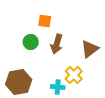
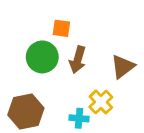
green circle: (31, 42) -> (42, 57), size x1.5

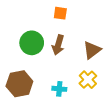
orange square: (61, 28) -> (60, 13), moved
yellow cross: (101, 102) -> (88, 80), moved

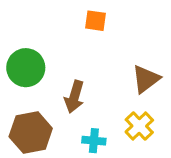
green circle: (32, 43) -> (26, 68), moved
brown arrow: (58, 45) -> (74, 97), moved

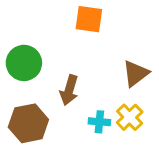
orange square: (96, 21) -> (89, 19), size x1.4
cyan cross: (94, 141) -> (99, 122), moved

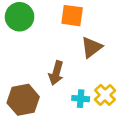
green circle: (24, 63) -> (20, 17), moved
brown triangle: (136, 74) -> (92, 47), moved

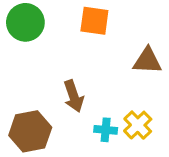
brown triangle: (92, 47) -> (147, 61), moved, turned 40
brown arrow: (56, 73) -> (74, 96), turned -35

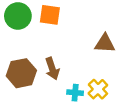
orange square: (94, 21) -> (50, 15), moved
brown hexagon: (30, 131) -> (21, 73), moved

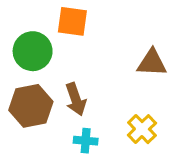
green circle: (18, 16) -> (33, 51), moved
cyan cross: (75, 93) -> (86, 141), moved

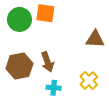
green circle: (33, 51) -> (19, 19), moved

